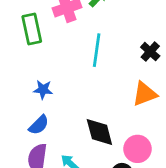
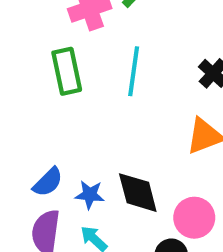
green rectangle: (32, 29) -> (67, 71), moved
blue star: (43, 90) -> (90, 195), moved

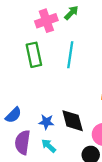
blue semicircle: (48, 182) -> (13, 115), moved

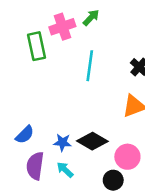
green rectangle: (34, 55) -> (36, 46), moved
black diamond: (73, 121) -> (92, 141), turned -45

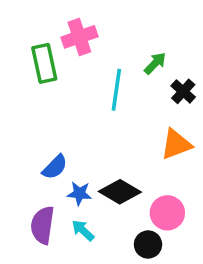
green arrow: (91, 18) -> (155, 63), moved
blue semicircle: (25, 135) -> (55, 167), moved

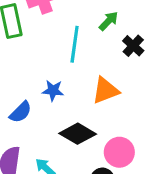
orange triangle: (176, 144) -> (105, 91), moved
blue star: (79, 193) -> (53, 91), moved

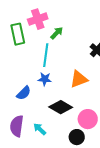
green arrow: (109, 21) -> (57, 33), moved
cyan line: (75, 44) -> (46, 55), moved

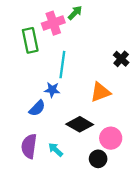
green arrow: (57, 33) -> (75, 13), moved
blue star: (45, 79) -> (52, 90), moved

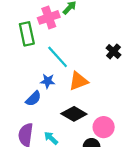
cyan line: (62, 65) -> (58, 57), turned -50
orange triangle: (100, 92) -> (78, 81), moved

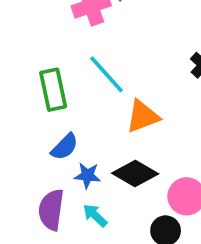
green rectangle: (27, 34) -> (53, 90), moved
blue star: (48, 81) -> (87, 175), moved

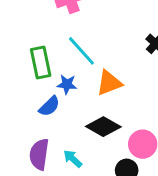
blue star: (87, 175) -> (67, 84), moved

